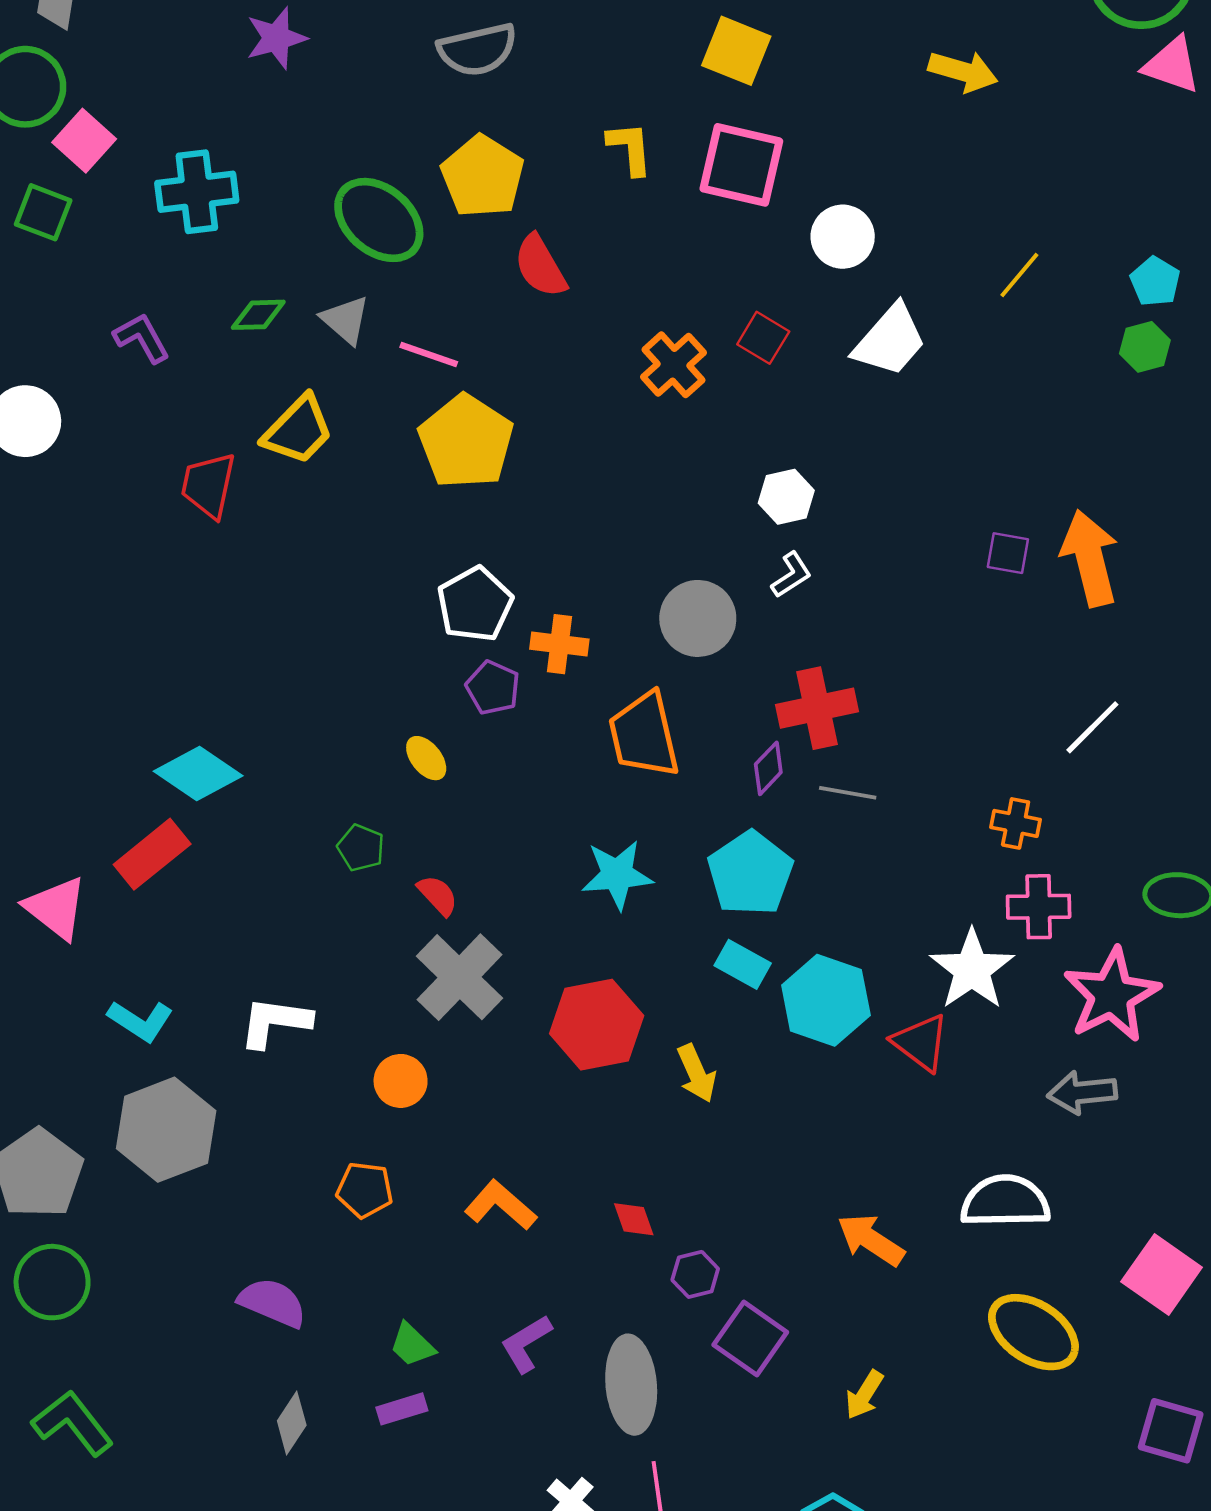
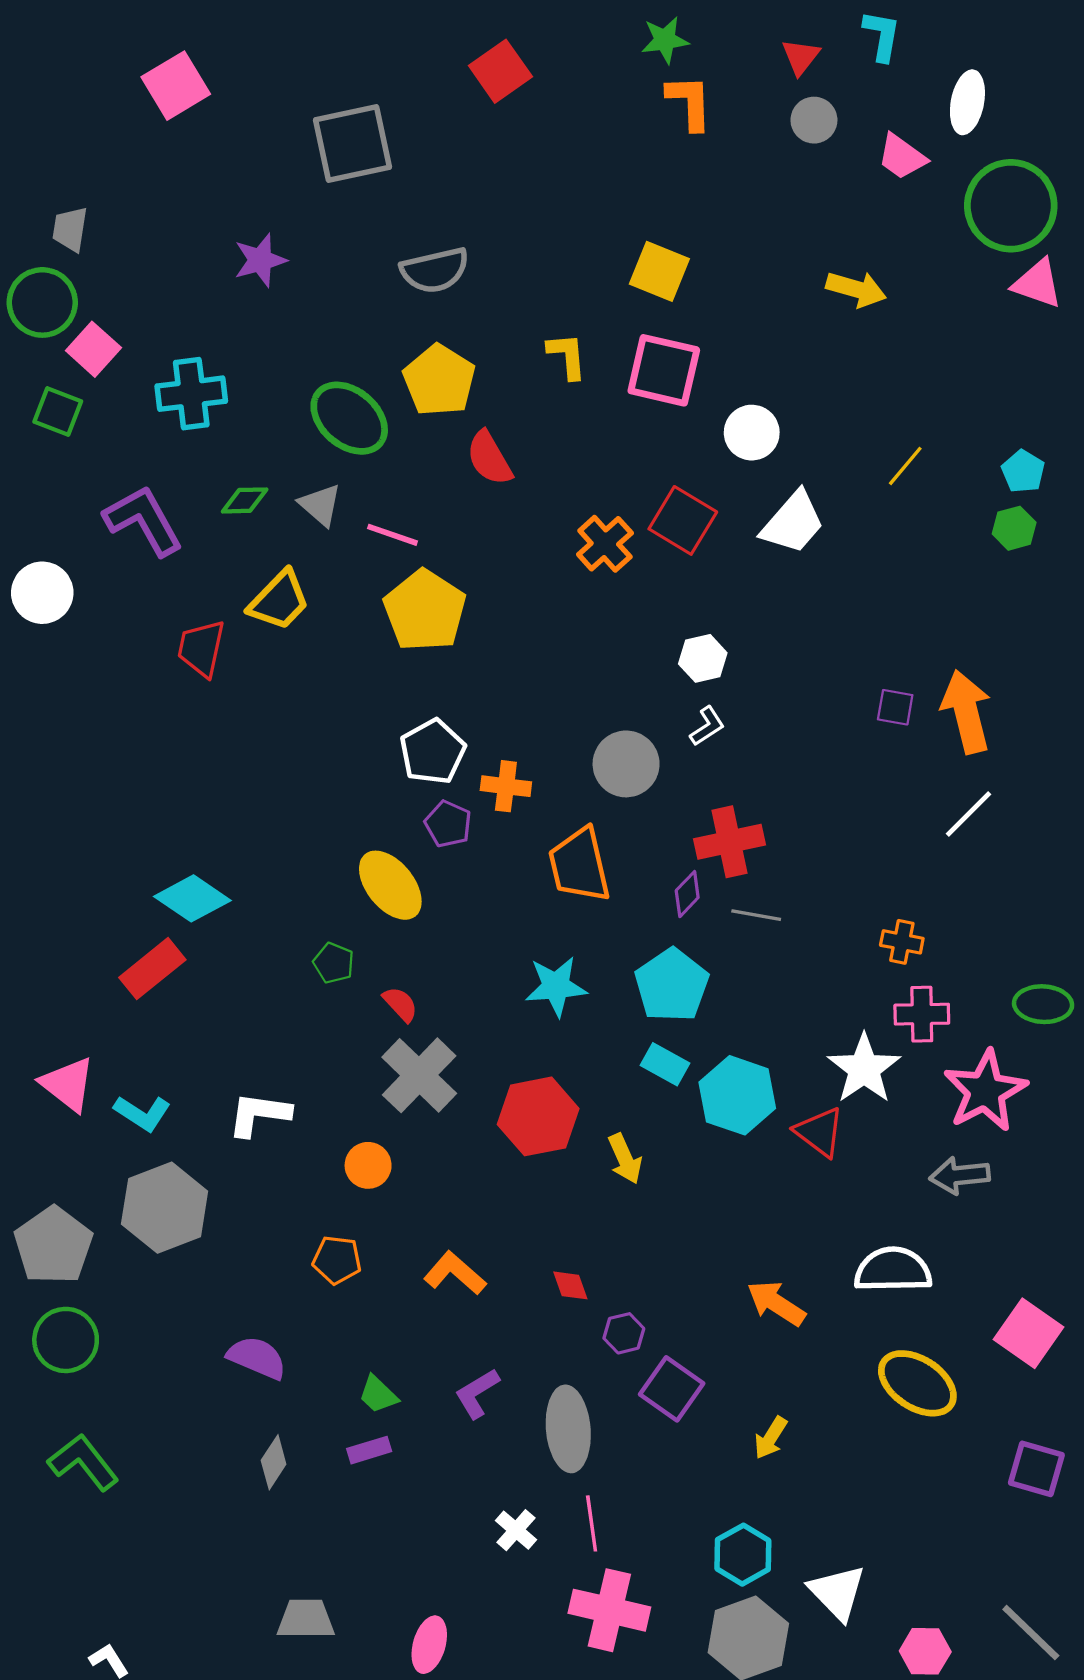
purple L-shape: (142, 338) -> (143, 520), size x1.6
red square: (763, 338) -> (683, 520), size x1.5
white line: (1092, 727) -> (969, 814), moved
yellow ellipse: (426, 758) -> (390, 885), size x1.8
pink triangle: (56, 908) -> (68, 1084), moved

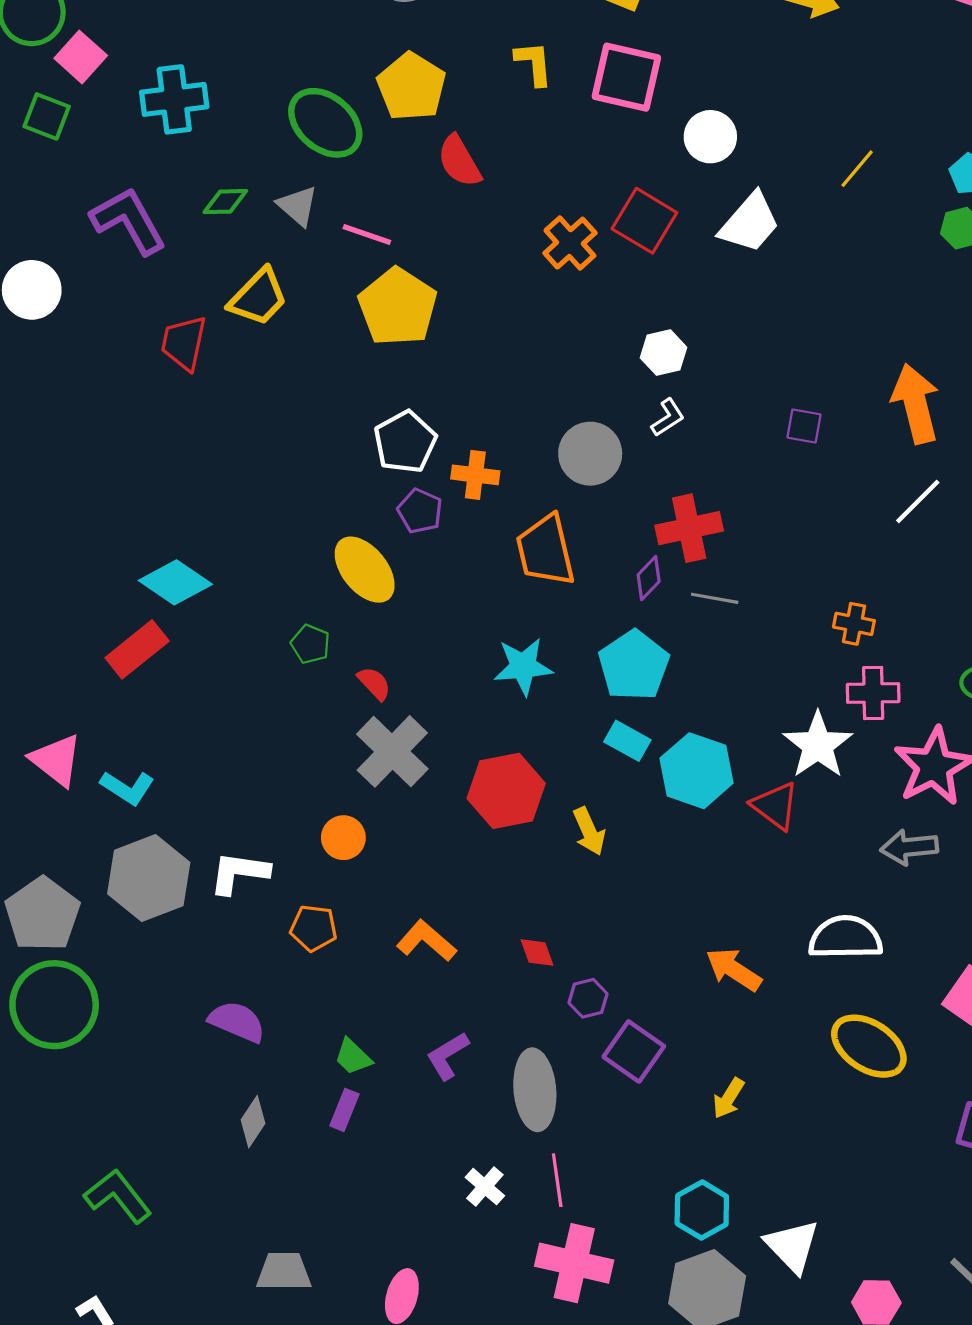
purple square: (895, 707) -> (804, 426), moved
white L-shape: (259, 1114) -> (239, 873), moved
green circle: (66, 1340) -> (54, 1005), size x1.4
purple rectangle: (369, 1450) -> (344, 1110), turned -51
green L-shape: (83, 1462) -> (118, 1196), moved

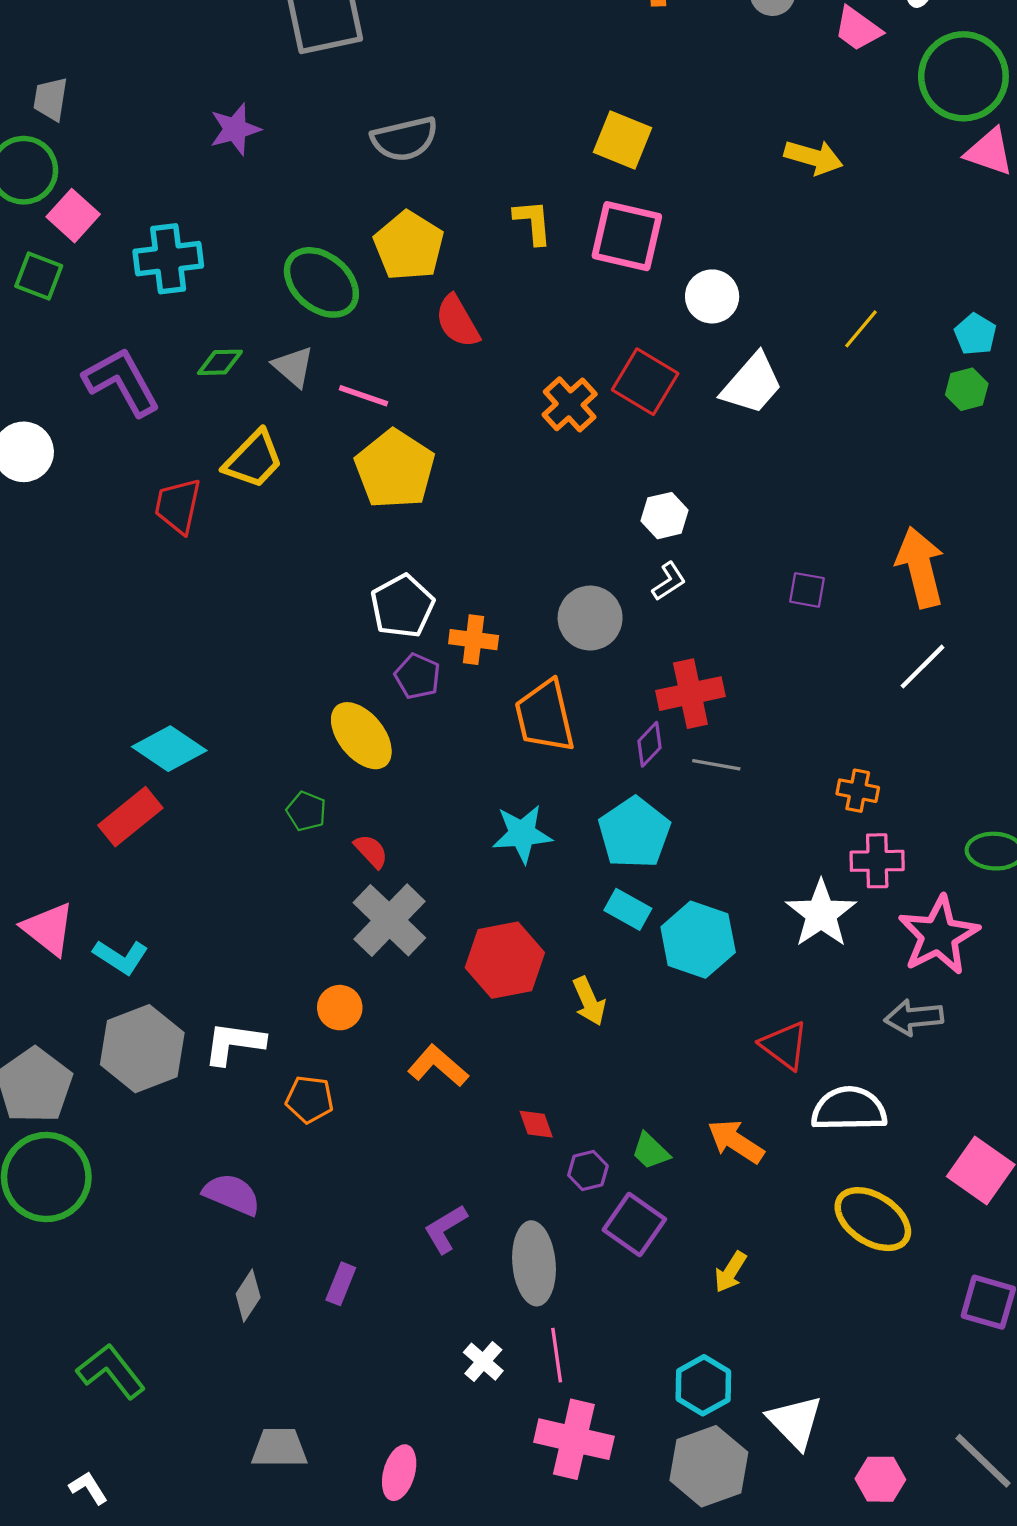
red triangle: (775, 806) -> (784, 1045), moved
orange L-shape: (426, 941) -> (438, 1066), moved
green trapezoid: (353, 1057) -> (651, 1151), moved

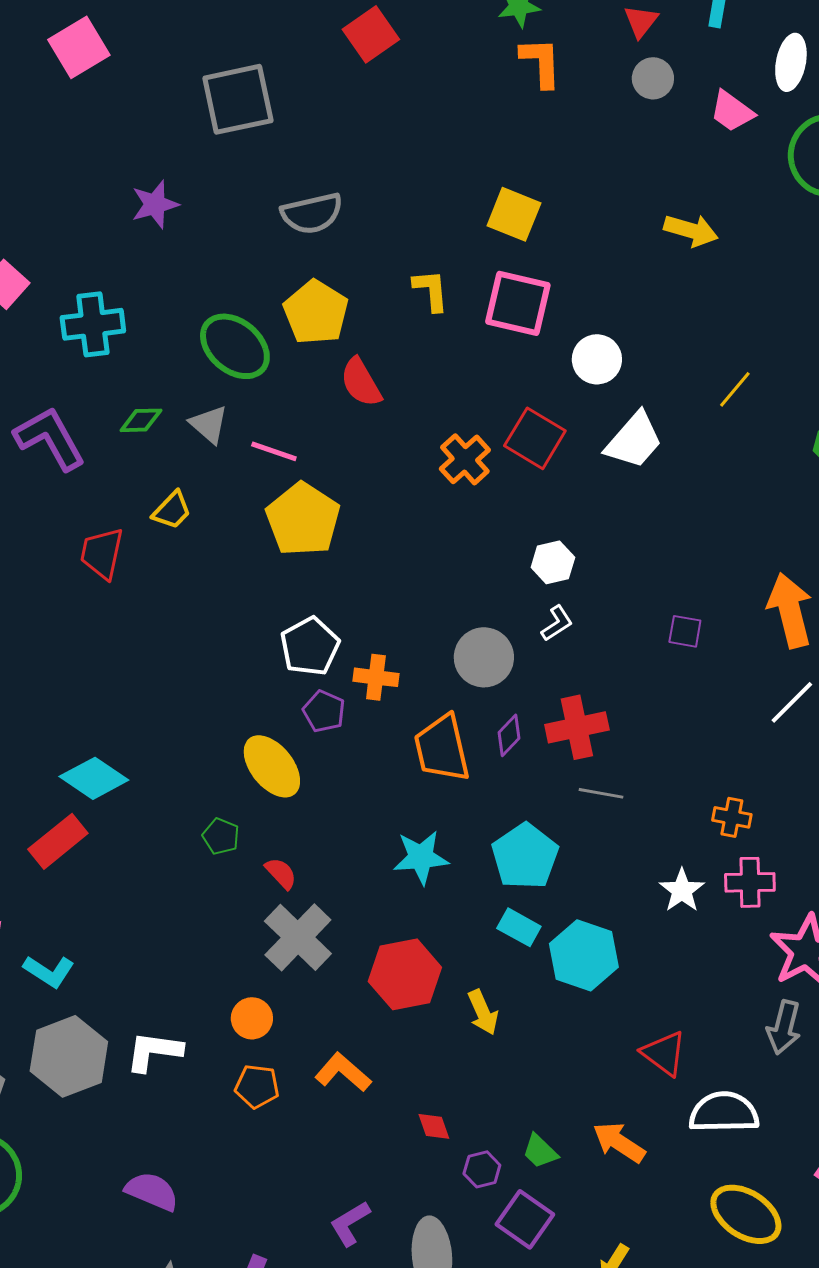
yellow trapezoid: (253, 459) -> (172, 510), size x0.7
purple diamond: (649, 744) -> (509, 735), moved
white star: (821, 914) -> (682, 890), moved, size x0.7
gray arrow: (914, 1017) -> (784, 1027), turned -70
orange pentagon: (310, 1099) -> (257, 1086), moved

